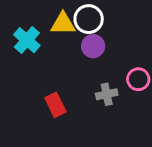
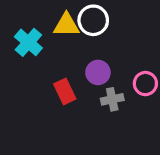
purple circle: (93, 46) -> (98, 72), moved
red rectangle: (55, 105) -> (65, 91), moved

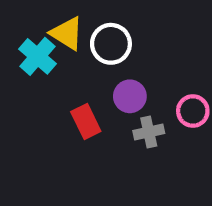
white circle: (93, 20) -> (111, 44), moved
yellow triangle: (66, 25) -> (67, 33), moved, turned 32

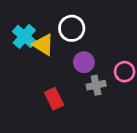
yellow triangle: (67, 33) -> (43, 45), moved
red rectangle: (86, 121) -> (54, 99), moved

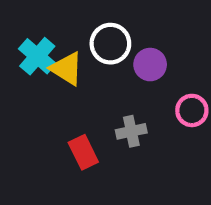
purple circle: (84, 62) -> (150, 65), moved
gray cross: (96, 85) -> (131, 131), moved

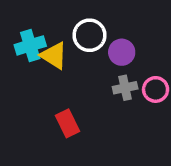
cyan cross: (37, 56) -> (30, 45), turned 32
gray cross: (131, 131) -> (125, 88), moved

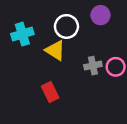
purple circle: (122, 52) -> (101, 15), moved
yellow triangle: (54, 56) -> (55, 50), moved

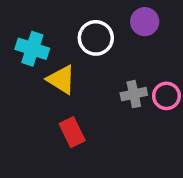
cyan cross: (22, 34) -> (32, 49), turned 35
yellow triangle: (55, 50) -> (61, 80), moved

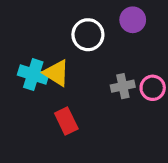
cyan cross: (32, 49) -> (33, 75), moved

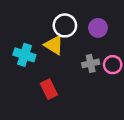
purple circle: (133, 20) -> (98, 28), moved
yellow triangle: (56, 73) -> (54, 45), moved

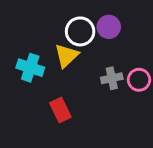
purple circle: (98, 28) -> (109, 27), moved
yellow triangle: (54, 45) -> (66, 56), turned 45

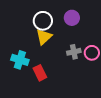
white circle: (80, 31) -> (43, 21), moved
cyan cross: (30, 68) -> (20, 60), moved

